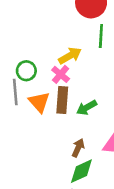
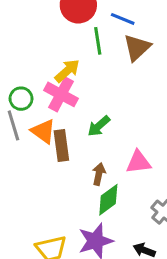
pink cross: (61, 74) -> (61, 94), size x1.5
brown rectangle: (62, 100) -> (61, 146), moved

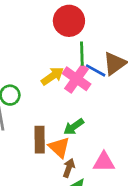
blue line: (123, 19) -> (96, 70), moved
pink cross: (61, 94) -> (76, 79), moved
orange triangle: (43, 131) -> (59, 147), moved

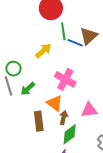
pink cross: (76, 79) -> (65, 79), moved
green arrow: (74, 127) -> (28, 89), moved
brown rectangle: (40, 140) -> (39, 121), moved

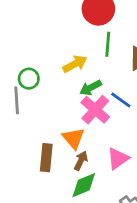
blue line: (75, 43) -> (121, 100), moved
green arrow: (28, 89) -> (91, 88), moved
pink triangle: (89, 110) -> (118, 159), turned -42

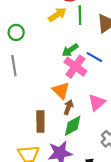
yellow arrow: (75, 64) -> (57, 15), moved
green circle: (29, 79) -> (16, 32), moved
brown rectangle: (46, 158) -> (40, 121), moved

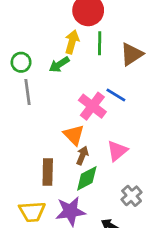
yellow arrow: (57, 15) -> (72, 42), turned -42
green arrow: (70, 50) -> (59, 65), moved
gray line: (14, 66) -> (27, 92), moved

